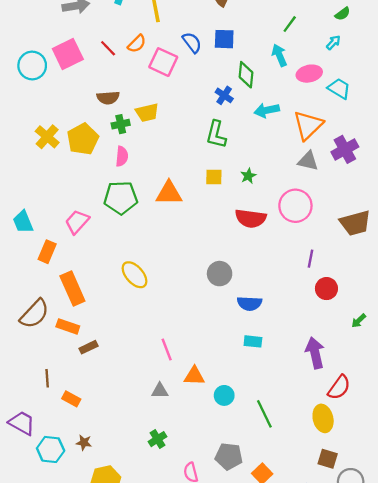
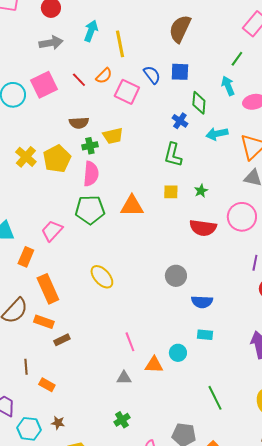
pink semicircle: (122, 156) -> (91, 174), size x1.4
cyan circle: (224, 395) -> (178, 353), moved

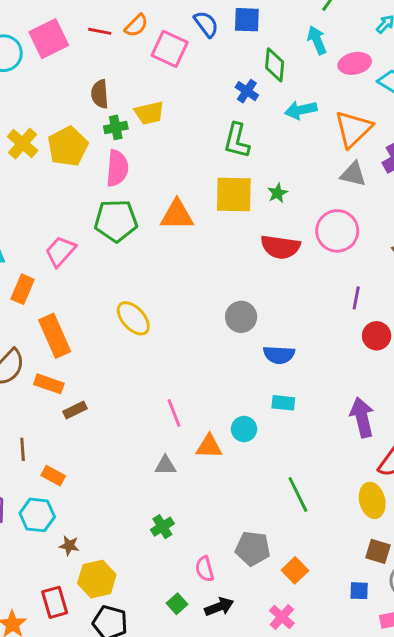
red line: (79, 80) -> (100, 31), turned -35
brown semicircle: (79, 123) -> (100, 94), turned 90
yellow square: (171, 192) -> (234, 194), size x1.8
brown star: (58, 423) -> (69, 546), moved
cyan hexagon: (29, 429) -> (37, 515), moved

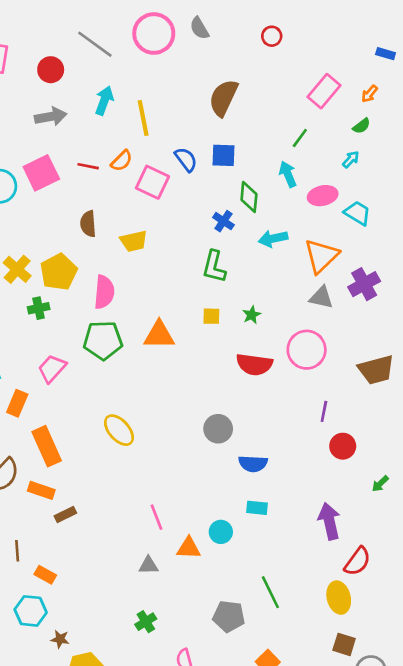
green cross: (116, 127) -> (39, 308), moved
yellow square: (234, 194) -> (211, 316), size x0.5
gray pentagon: (253, 548) -> (229, 616), moved

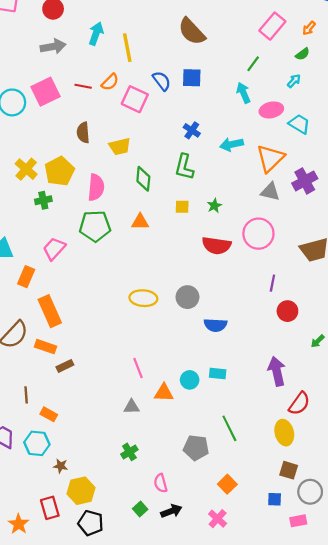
brown semicircle: (223, 98) -> (192, 31), turned -68
green diamond: (249, 197) -> (143, 179), moved
orange triangle: (159, 335) -> (140, 222), size x0.7
yellow ellipse: (119, 430) -> (143, 298), moved, turned -44
cyan rectangle: (257, 508) -> (218, 373), moved

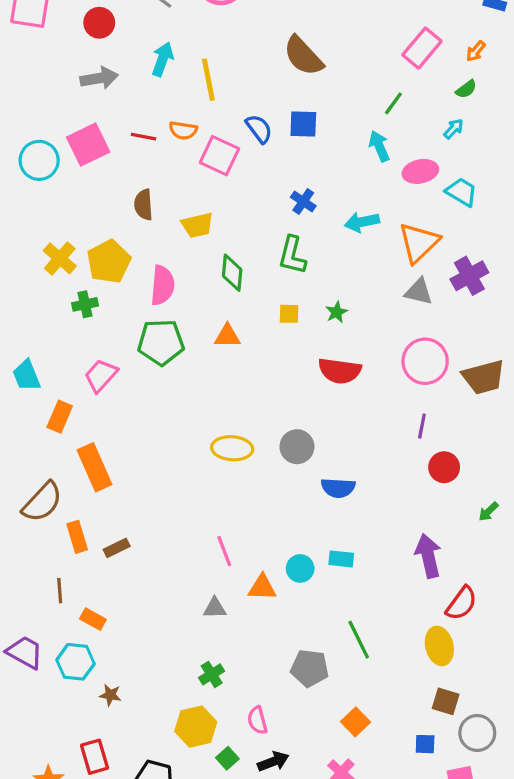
orange semicircle: (110, 82) -> (183, 130), turned 54
pink circle: (258, 234) -> (425, 361), moved
orange rectangle: (46, 347) -> (77, 537), moved, turned 54
yellow hexagon: (81, 491) -> (196, 727), moved

